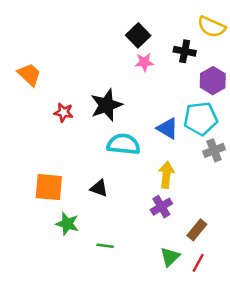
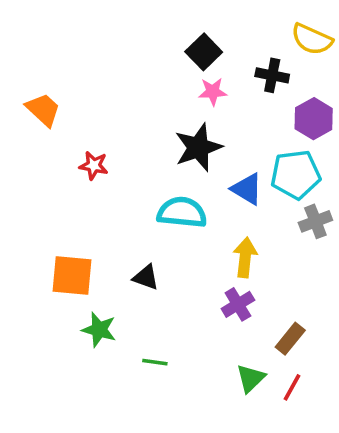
black star: (106, 105) -> (198, 147), moved

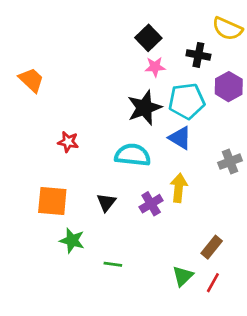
red star: (94, 166) -> (68, 142), moved
cyan pentagon: (296, 175) -> (187, 101), moved
black triangle: (146, 277) -> (106, 202), turned 48
purple cross: (238, 304) -> (151, 204), moved

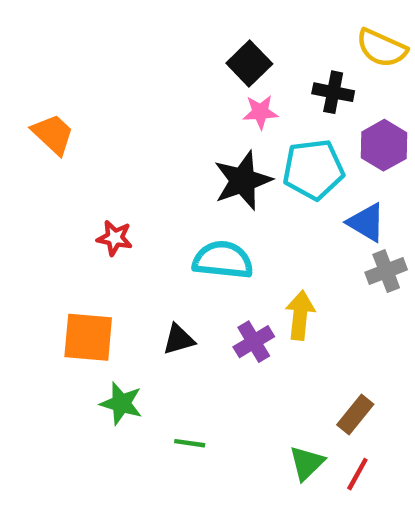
blue triangle: (180, 138) -> (366, 222), moved
black triangle: (106, 202) -> (179, 339), turned 36

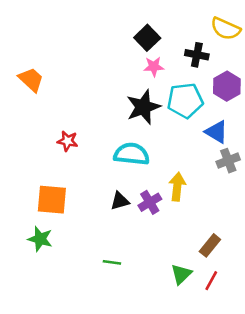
black triangle: (179, 339) -> (120, 201), moved
green star: (121, 403) -> (40, 239), moved

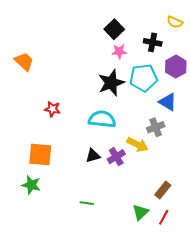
yellow semicircle: (226, 29) -> (175, 22), size x0.7
gray cross: (228, 161) -> (156, 127), moved
yellow arrow: (177, 187) -> (137, 144), turned 110

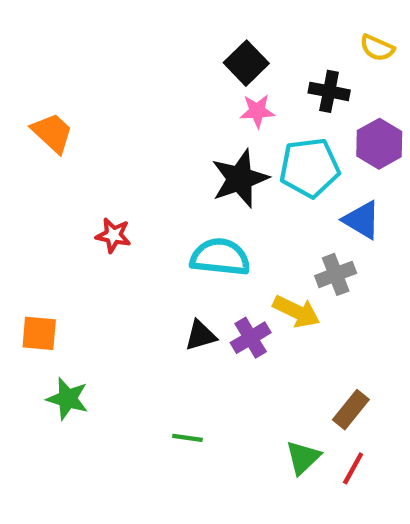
orange square: (40, 155) -> (39, 333), moved, size x0.7

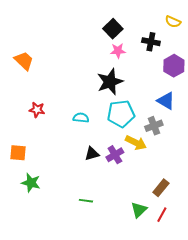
cyan pentagon: (309, 168) -> (121, 114), moved
red star: (113, 235) -> (37, 110), moved
cyan semicircle: (220, 257) -> (81, 118), moved, size x0.6

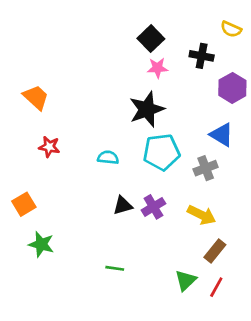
orange trapezoid: (24, 61) -> (36, 97), moved
yellow arrow: (136, 143) -> (202, 215), moved
orange square: (18, 153) -> (24, 204), turned -36

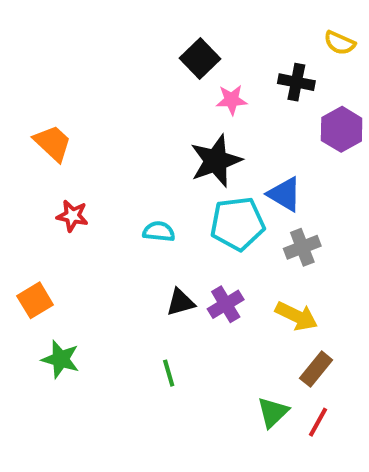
black square: (151, 39) -> (200, 59), moved
blue triangle: (222, 135) -> (285, 194), moved
green line: (115, 268) -> (169, 373), moved, turned 66

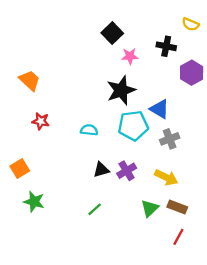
brown rectangle: (316, 369) -> (177, 207), turned 72
green line: (169, 373) -> (95, 209), turned 64
green triangle: (273, 412) -> (150, 208), moved

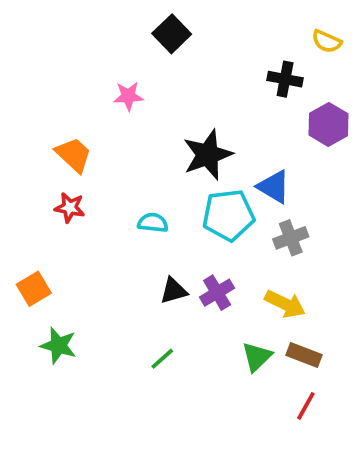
black square: (112, 33) -> (172, 34), moved
pink star: (130, 56) -> (128, 96), moved
orange trapezoid: (30, 80) -> (73, 155), moved

